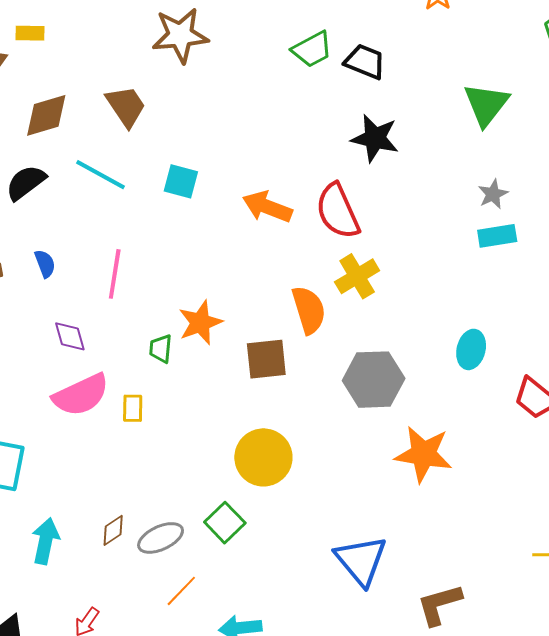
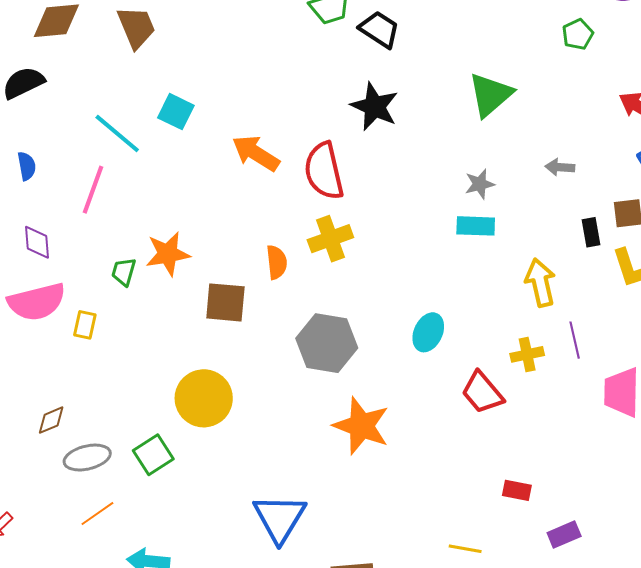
cyan line: (100, 175) -> (117, 133), moved
orange semicircle: (309, 310) -> (277, 262), size x0.7
brown diamond: (113, 530) -> (51, 420), moved

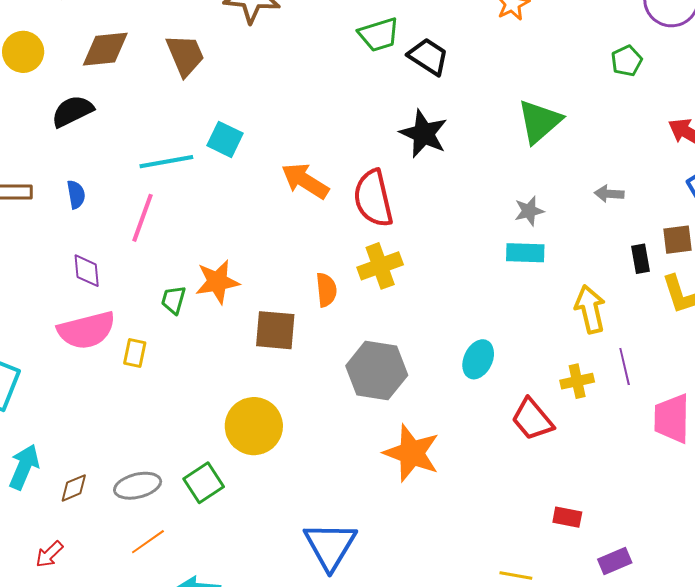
cyan line: (117, 133) -> (166, 162), turned -50
brown diamond: (51, 420) -> (74, 488), moved

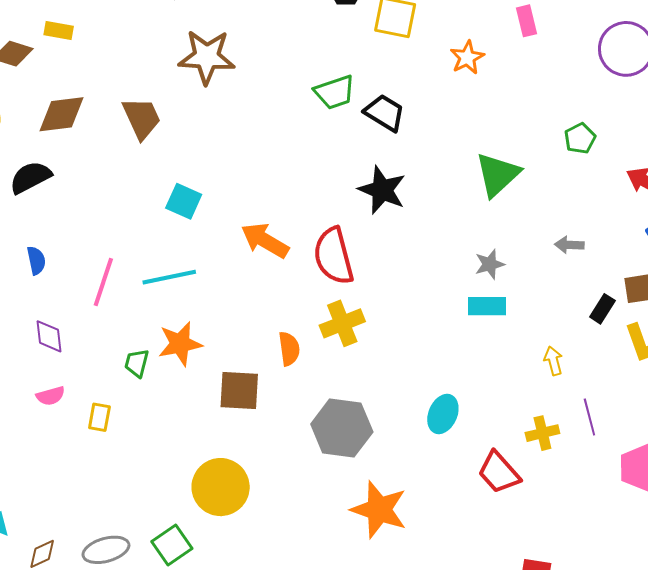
green pentagon: (627, 61) -> (580, 138), moved
cyan line: (166, 162) -> (169, 277), moved
black rectangle: (641, 259) -> (602, 309), turned 44
yellow arrow: (590, 309) -> (553, 361), size x0.6
pink semicircle: (86, 330) -> (51, 396), size x0.5

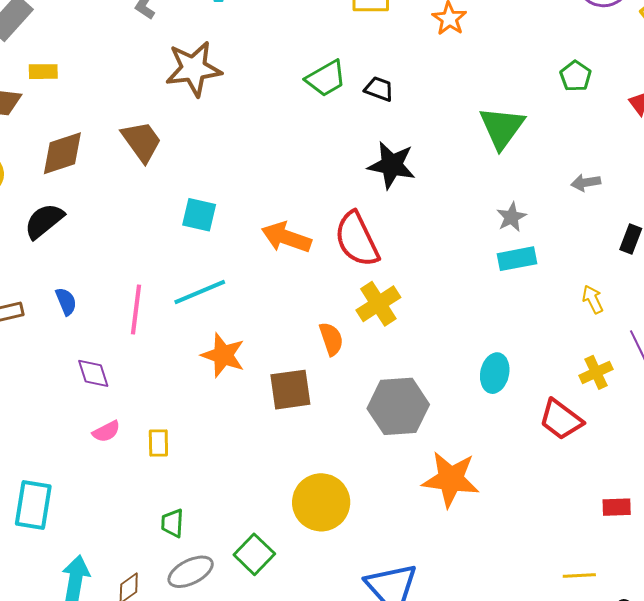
black trapezoid: (385, 113) -> (379, 89), size x0.7
orange star: (180, 344) -> (223, 355), turned -30
green trapezoid: (137, 363) -> (172, 523), moved
yellow circle: (221, 487) -> (321, 502), moved

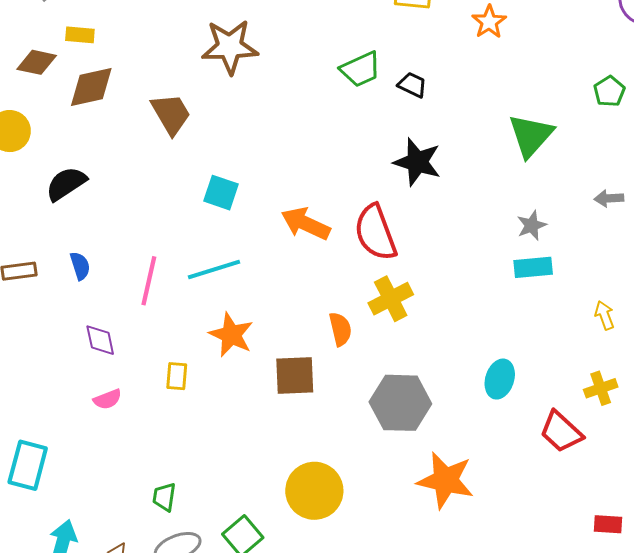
brown diamond: (62, 153) -> (91, 87), moved
yellow rectangle: (158, 443) -> (177, 376), moved

